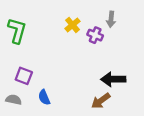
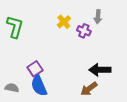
purple square: (24, 76) -> (35, 69), moved, turned 35
blue semicircle: (44, 97) -> (39, 86), size x1.5

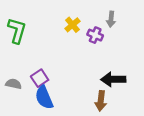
gray semicircle: (12, 88) -> (13, 84), moved
brown arrow: (89, 89) -> (101, 101), turned -48

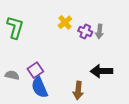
gray arrow: (111, 19) -> (99, 31), moved
brown arrow: (101, 101) -> (78, 90), moved

